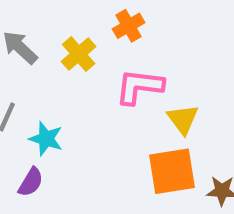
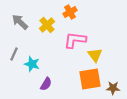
purple semicircle: (31, 182) -> (46, 84), moved

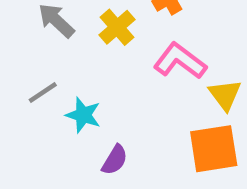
pink L-shape: (75, 40) -> (180, 61), turned 30
gray line: (14, 54) -> (43, 92), turned 32

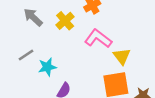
cyan star: (83, 115) -> (47, 67), turned -30

